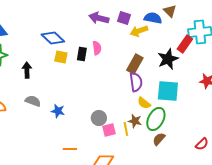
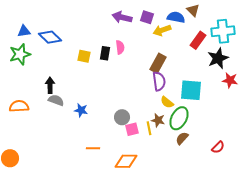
blue diamond: (53, 38) -> (50, 37), moved
red rectangle: (185, 44) -> (198, 40), moved
black star: (168, 59) -> (218, 58), moved
black arrow: (27, 70) -> (50, 85), moved
red semicircle: (202, 144) -> (218, 147), moved

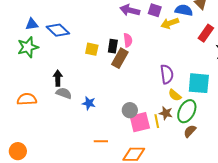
brown rectangle: (158, 63) -> (120, 58), moved
pink square: (132, 129) -> (140, 122), size x1.5

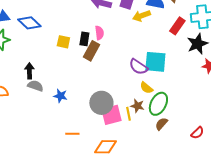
purple semicircle: (167, 74) -> (138, 67), turned 132
cyan square: (199, 83) -> (155, 62), moved
gray circle: (130, 110) -> (101, 103), size x1.5

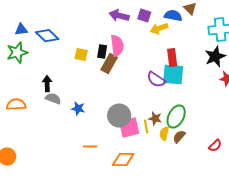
red rectangle: (177, 26) -> (172, 58), moved, turned -42
pink semicircle: (99, 33) -> (117, 46), size x1.5
yellow semicircle: (146, 88) -> (164, 134), moved, turned 64

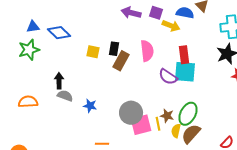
yellow arrow: (159, 29) -> (171, 26), turned -138
pink semicircle: (117, 46) -> (147, 51), moved
brown semicircle: (179, 137) -> (191, 134), size x1.5

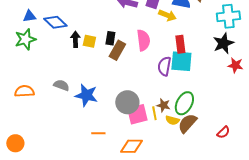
purple semicircle: (168, 77) -> (164, 66), turned 66
black arrow: (59, 81) -> (75, 39), moved
blue star: (90, 106) -> (86, 95), size x1.6
yellow semicircle: (176, 131) -> (172, 120), turned -88

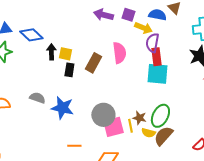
black rectangle: (110, 38) -> (69, 70), moved
purple semicircle: (164, 66) -> (152, 43), moved

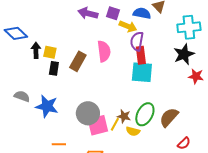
yellow line: (130, 126) -> (115, 124), turned 40
brown semicircle: (163, 136) -> (169, 117), moved

